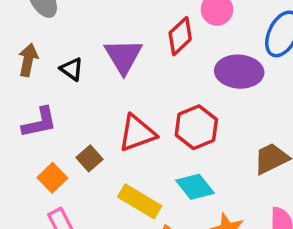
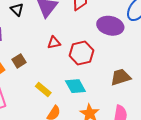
red triangle: (137, 133) -> (54, 43), moved, size x0.6
yellow rectangle: (140, 201) -> (43, 89), size x0.7

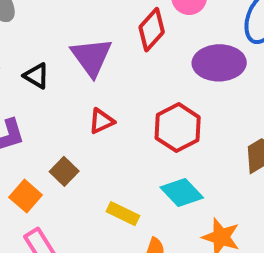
red triangle: (54, 43) -> (101, 121), moved

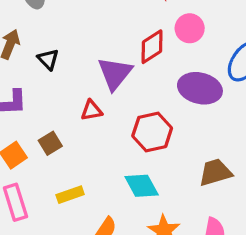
purple triangle: (92, 57) -> (115, 73), moved
yellow rectangle: (123, 214) -> (70, 195), moved, turned -60

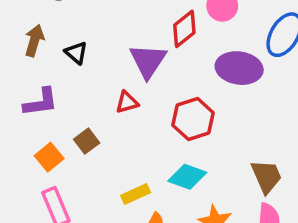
brown trapezoid: (215, 172) -> (266, 176), moved, turned 88
cyan diamond: (142, 186) -> (187, 177), turned -36
yellow rectangle: (70, 195) -> (136, 194), moved

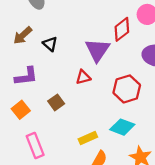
brown arrow: (34, 40) -> (23, 35), turned -150
orange square: (49, 157) -> (21, 110), moved

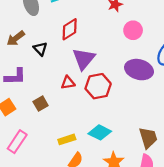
red diamond: (122, 29) -> (70, 29), moved
red hexagon: (127, 89) -> (98, 86), moved
pink rectangle: (35, 145) -> (17, 142), turned 50

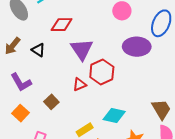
red diamond: (70, 29) -> (62, 25), turned 45
purple L-shape: (15, 77) -> (21, 82), turned 75
red triangle: (68, 83) -> (80, 85), moved

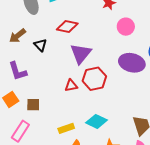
brown square: (51, 102) -> (33, 105), moved, turned 32

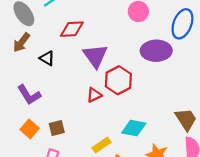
brown arrow: (17, 36) -> (21, 42), moved

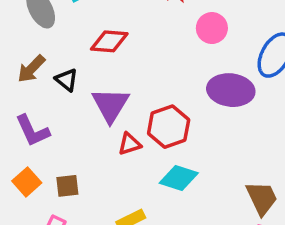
brown arrow: (21, 42) -> (31, 69), moved
purple triangle: (95, 56) -> (110, 105), moved
cyan diamond: (134, 128) -> (179, 178), moved

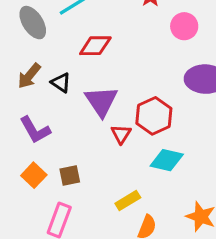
red triangle: (130, 144) -> (121, 134), turned -35

